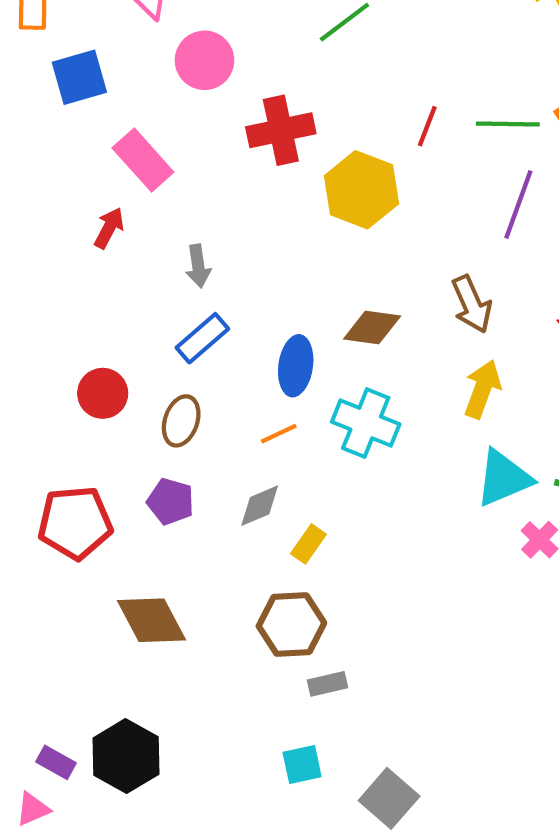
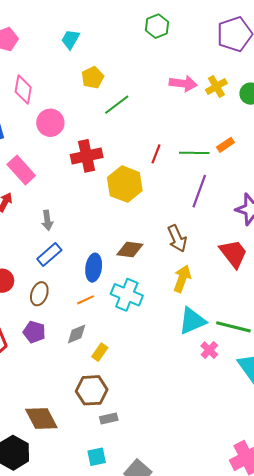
brown diamond: (151, 620) -> (41, 418), moved

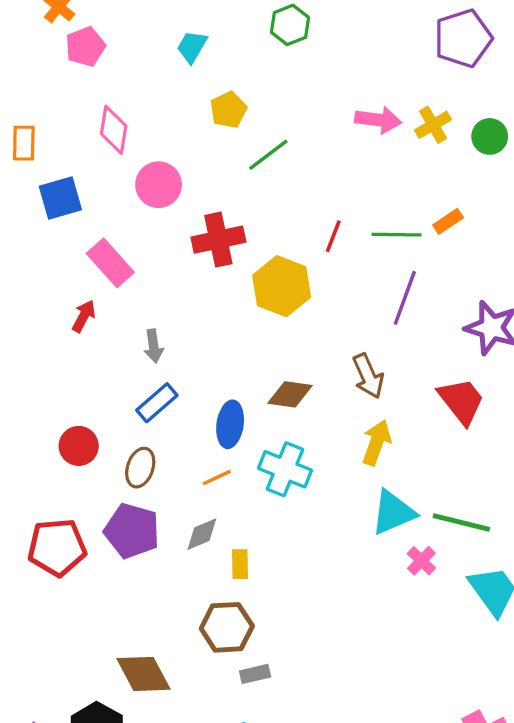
green hexagon: (157, 26) -> (290, 25), moved
purple pentagon: (34, 332) -> (132, 531), size x1.5
yellow rectangle: (100, 352) -> (240, 564), turned -36

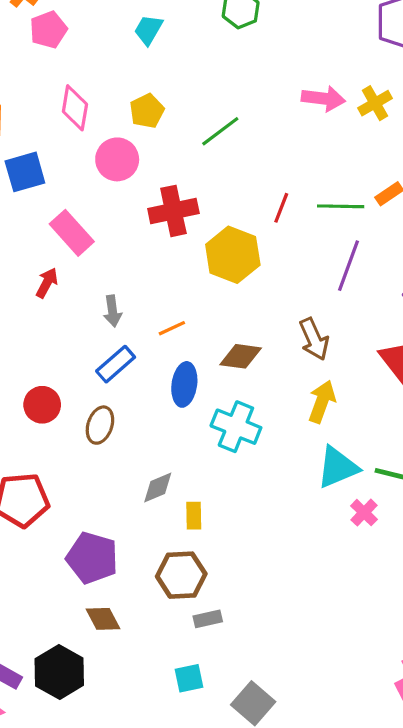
yellow pentagon: (228, 110) -> (147, 111), moved
orange line: (217, 478) -> (172, 328), moved
purple pentagon: (132, 531) -> (92, 558), moved
brown diamond: (144, 674) -> (103, 619), size x0.7

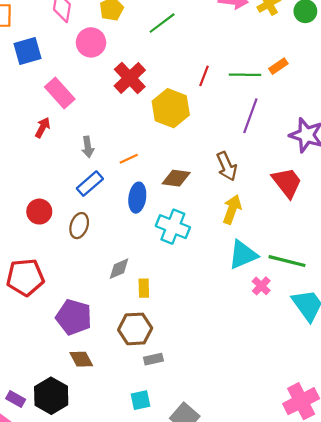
red cross: (173, 211) -> (130, 78), turned -32

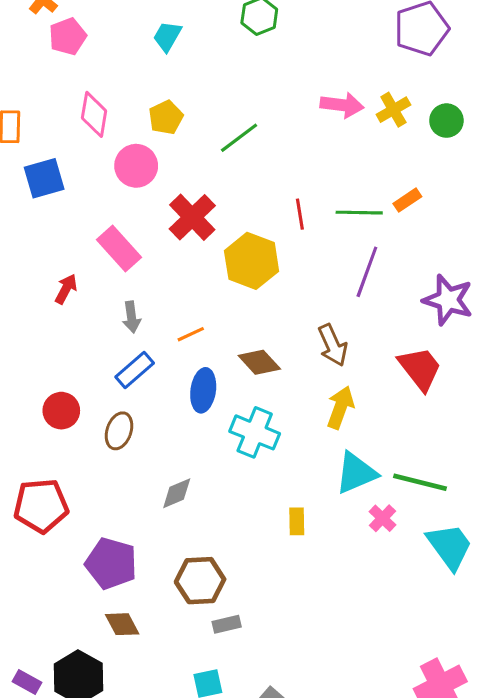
red line: (204, 76) -> (300, 214), turned -30
pink rectangle: (60, 93) -> (119, 248), moved
brown diamond: (176, 178) -> (259, 362), turned 40
yellow rectangle: (144, 288) -> (297, 521), moved

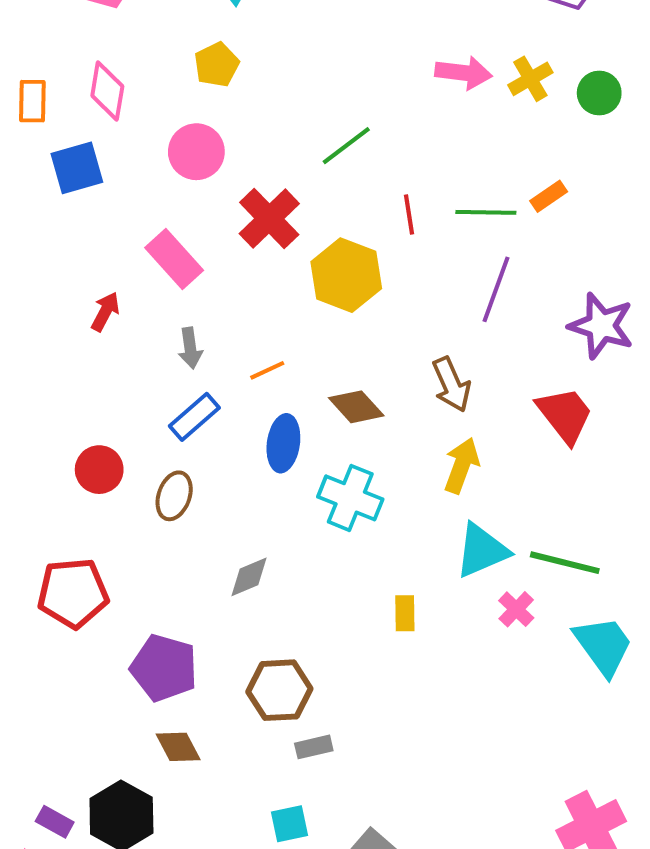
pink diamond: (94, 114) -> (107, 91), moved
yellow pentagon: (166, 117) -> (217, 65), moved
green line: (239, 138) -> (346, 146), moved

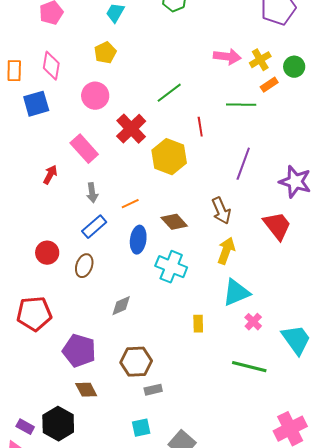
orange rectangle: (549, 196) -> (269, 85), moved
green line: (486, 212) -> (241, 105), moved
green line: (565, 563) -> (249, 367), moved

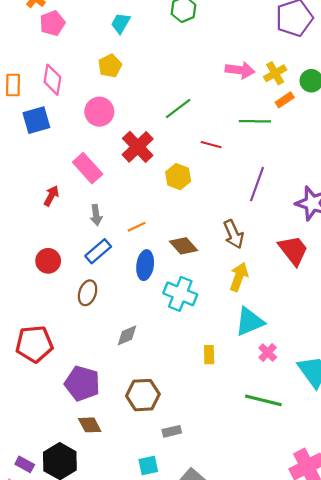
red line: (200, 127) -> (211, 145), turned -66
yellow hexagon: (169, 157) -> (178, 177), size x0.7
red circle: (47, 253) -> (48, 261), moved
gray rectangle: (153, 390) -> (172, 431), moved

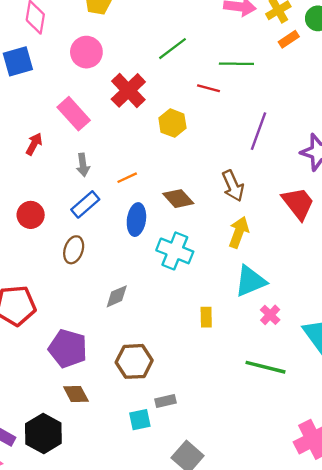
green line: (255, 121) -> (236, 64), moved
cyan square: (148, 465) -> (140, 420), moved

